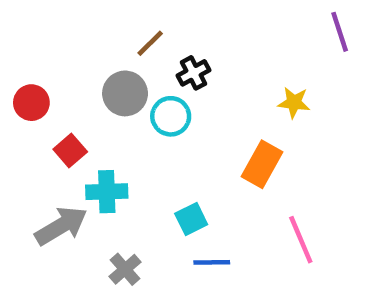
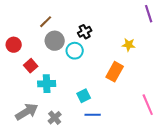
brown line: (150, 43) -> (46, 22), moved
gray arrow: (61, 226) -> (27, 112), moved
pink line: (301, 240) -> (148, 105), moved

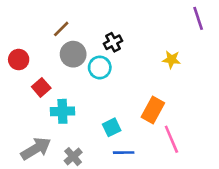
orange rectangle: (115, 72) -> (153, 110), moved
pink line: (148, 105) -> (171, 139), moved

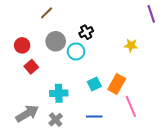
brown line: (61, 29) -> (47, 13), moved
red circle: (19, 60) -> (22, 45), moved
cyan cross: (62, 111) -> (59, 93), moved
cyan square: (112, 127) -> (94, 84), moved

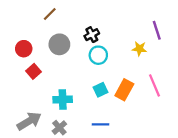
purple line: (151, 14) -> (157, 30), moved
cyan circle: (76, 51) -> (98, 55), moved
pink line: (131, 106) -> (155, 85), moved

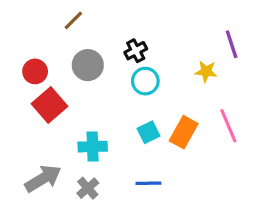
red square: (33, 71) -> (49, 105), size x1.5

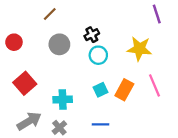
purple line: (232, 44) -> (157, 14), moved
red circle: (35, 71) -> (14, 42), moved
yellow star: (206, 71) -> (139, 49), size x1.6
red square: (49, 105) -> (25, 83), moved

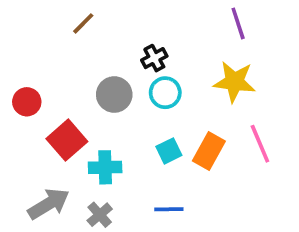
purple line: (157, 14) -> (238, 23), moved
red circle: (14, 42) -> (27, 102), moved
gray circle: (59, 44) -> (114, 95), moved
red square: (25, 83) -> (67, 140), moved

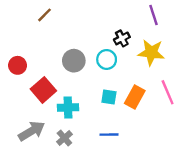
brown line: (83, 23) -> (44, 15), moved
black cross: (154, 58) -> (122, 38), moved
cyan square: (169, 151) -> (109, 97), turned 35

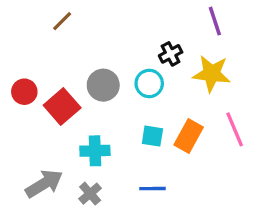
red square: (43, 90) -> (62, 106), moved

